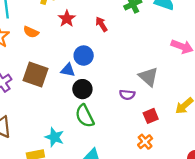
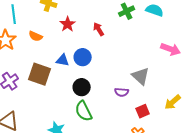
blue triangle: (68, 70) -> (63, 60), moved

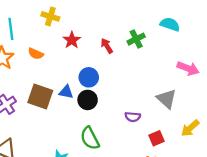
green cross: (127, 11) -> (136, 39), moved
blue triangle: (63, 60) -> (66, 92), moved
gray triangle: (141, 76) -> (167, 99), moved
black circle: (82, 87) -> (88, 100), moved

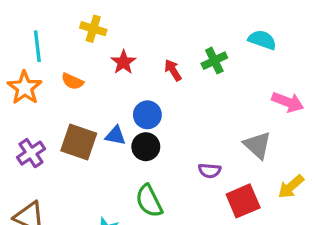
red square: (156, 138) -> (243, 201), size x1.5

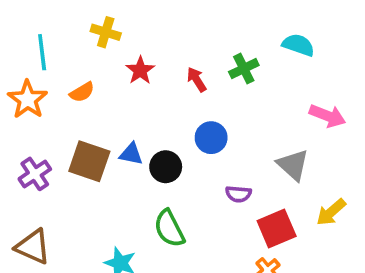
orange semicircle: (72, 81) -> (82, 92), turned -55
blue circle: (147, 115) -> (211, 138), moved

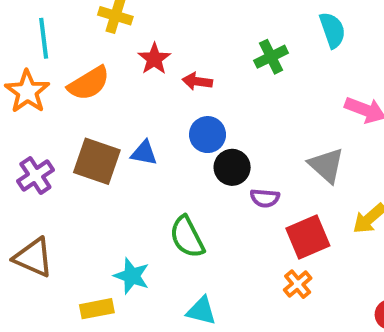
cyan semicircle: (298, 45) -> (332, 30), turned 52
red arrow: (197, 79) -> (197, 81), moved, turned -50
orange semicircle: (82, 92) -> (89, 83), size x1.5
blue circle: (211, 138) -> (208, 135), moved
black circle: (166, 167) -> (232, 167), moved

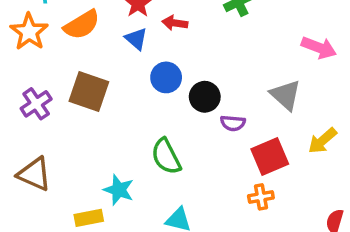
blue circle: (208, 135) -> (166, 77), moved
blue triangle: (144, 153) -> (136, 39), moved, turned 30
orange cross: (298, 284) -> (261, 197), turned 30

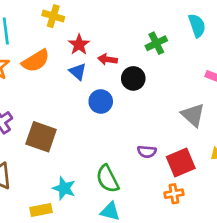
brown square: (89, 91) -> (41, 137), moved
black circle: (205, 97) -> (133, 78), moved
purple semicircle: (233, 123) -> (147, 152), moved
green semicircle: (166, 156) -> (107, 179), moved

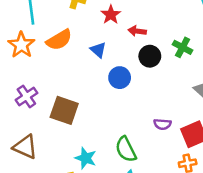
green cross: (156, 43) -> (183, 47), moved, turned -36
red star: (79, 45) -> (111, 15), moved
red arrow: (107, 59) -> (137, 31), moved

